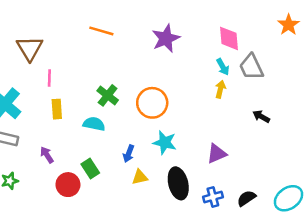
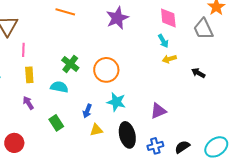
gray trapezoid: (251, 67) -> (203, 29), moved
yellow arrow: (220, 89) -> (169, 59), moved, turned -120
black arrow: (261, 116) -> (198, 73), moved
purple arrow: (47, 155) -> (28, 103), moved
red circle: (68, 185) -> (14, 143), moved

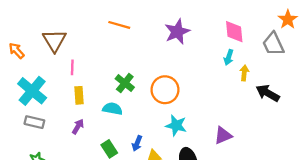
cyan arrow: (163, 41) -> (229, 57), turned 48
yellow arrow: (169, 59) -> (244, 73), moved, turned 112
black arrow: (198, 73) -> (268, 93), size x1.5
purple arrow: (28, 103) -> (78, 127), turned 64
blue arrow: (87, 111) -> (137, 143), moved

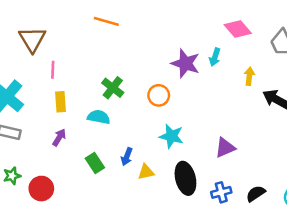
purple star: (177, 32) -> (185, 63), moved, turned -30
pink diamond: (234, 32) -> (238, 29), turned -35
cyan arrow: (229, 57) -> (215, 57), moved
orange circle: (165, 90) -> (159, 95), size x0.7

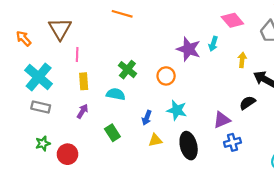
blue arrow: (127, 157) -> (147, 118), moved
blue cross: (221, 192) -> (232, 142), moved
black semicircle: (256, 194) -> (247, 103), moved

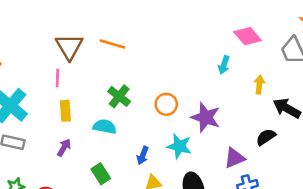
orange line: (122, 14) -> (113, 44), moved
brown triangle: (60, 29) -> (69, 47), moved
purple star: (189, 49) -> (206, 117), moved

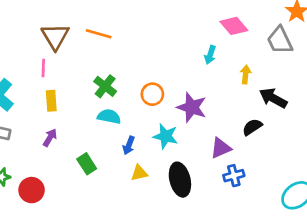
cyan semicircle: (105, 127) -> (109, 117), moved

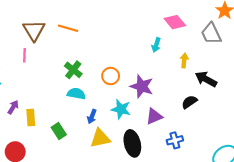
yellow rectangle: (51, 101) -> (31, 117), moved
purple arrow: (50, 138) -> (13, 107), moved
purple triangle: (221, 148) -> (154, 116), moved
yellow triangle: (139, 173) -> (100, 138), size x1.5

